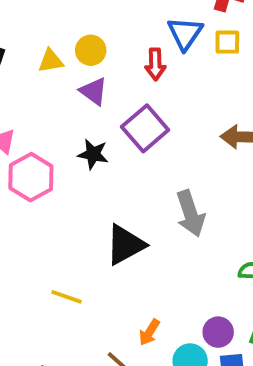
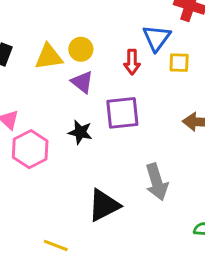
yellow square: (227, 42) -> (179, 63), moved
yellow triangle: (51, 61) -> (49, 57), size x1.4
purple square: (145, 128) -> (122, 113), turned 33

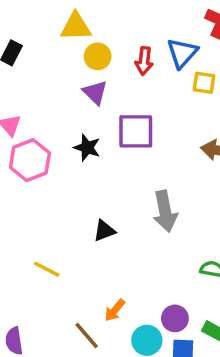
yellow triangle: (49, 57) -> (76, 27), moved
red arrow: (132, 62) -> (144, 61), moved
black triangle: (104, 205) -> (104, 231), size x0.6

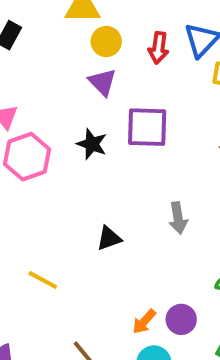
gray arrow: (165, 211) -> (178, 218), size x0.7
orange arrow: (115, 310) -> (144, 322), moved
purple circle: (175, 318) -> (181, 319), moved

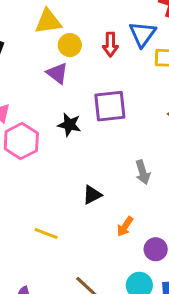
purple triangle: (102, 82) -> (57, 73), moved
orange arrow: (144, 322) -> (125, 226), moved

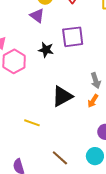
black triangle: (92, 195) -> (62, 96), size x1.6
orange arrow: (125, 226) -> (93, 101), moved

